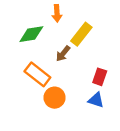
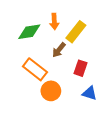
orange arrow: (57, 13) -> (54, 21), moved
red rectangle: (100, 77) -> (80, 68), moved

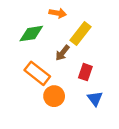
orange arrow: (54, 21) -> (58, 13), moved, turned -77
blue triangle: (90, 93) -> (95, 99), turned 35

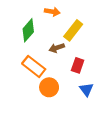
green diamond: (31, 34) -> (28, 30), turned -40
brown arrow: (63, 53) -> (57, 48), turned 32

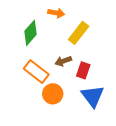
brown arrow: (57, 48) -> (63, 61), moved
blue triangle: (86, 90) -> (93, 96), size x1.5

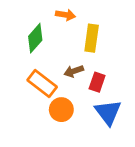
yellow rectangle: (79, 33) -> (92, 38), turned -30

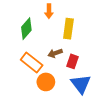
orange arrow: (65, 15) -> (49, 11), turned 80

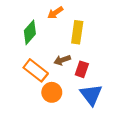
orange arrow: (49, 11) -> (55, 13), turned 56

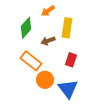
brown arrow: (62, 60) -> (48, 41), moved
blue triangle: (91, 95) -> (68, 89), moved

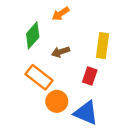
yellow rectangle: (67, 28) -> (102, 46), moved
blue triangle: (68, 89) -> (86, 113), turned -30

